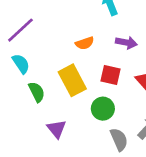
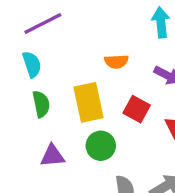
green circle: (103, 109) -> (101, 146), moved
purple triangle: (57, 129) -> (53, 156), turned 48

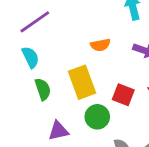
red square: (137, 109) -> (123, 95), moved

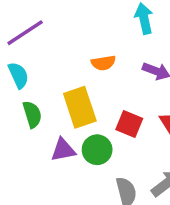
purple triangle: (58, 131) -> (63, 150), moved

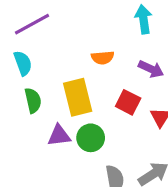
red square: (129, 124) -> (128, 102), moved

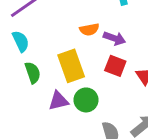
purple arrow: (151, 69) -> (114, 38), moved

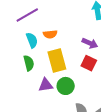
orange semicircle: (89, 29) -> (50, 34), moved
cyan semicircle: (21, 41) -> (32, 40), moved

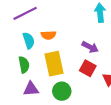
purple triangle: (46, 85) -> (31, 89), moved

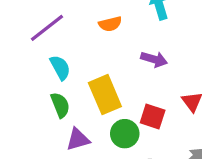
orange semicircle: (48, 35) -> (110, 24), moved
red square: (88, 68) -> (153, 117), moved

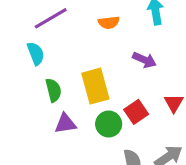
cyan semicircle: (60, 67) -> (36, 53), moved
red square: (153, 117) -> (136, 112), turned 30

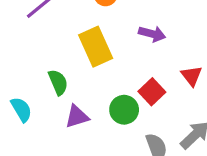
cyan semicircle: (36, 53) -> (21, 109), moved
yellow rectangle: (95, 86) -> (96, 47), moved

